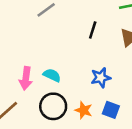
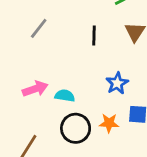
pink arrow: (26, 78) -> (35, 89), moved, turned -100

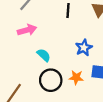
pink arrow: (35, 89) -> (27, 30), moved
cyan semicircle: (65, 96) -> (44, 55), turned 32

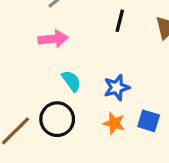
blue star: (84, 48) -> (117, 87), moved
black circle: (51, 80) -> (57, 119), moved

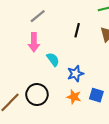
pink arrow: (53, 39) -> (34, 42), turned 96
cyan semicircle: (71, 81) -> (53, 59), moved

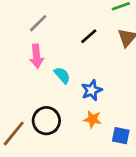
black line: (77, 30) -> (89, 36), turned 40
blue square: (96, 95) -> (121, 136), moved

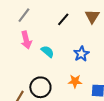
blue star: (92, 90) -> (81, 54), moved

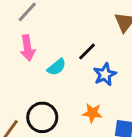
black line: (63, 19) -> (87, 51), moved
cyan semicircle: (47, 52) -> (57, 67), turned 96

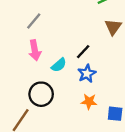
blue star: (105, 74) -> (87, 74), moved
black circle: (42, 117) -> (41, 94), moved

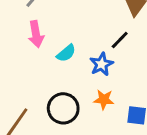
black line: (83, 52) -> (120, 40), moved
black circle: (41, 94) -> (63, 108), moved

